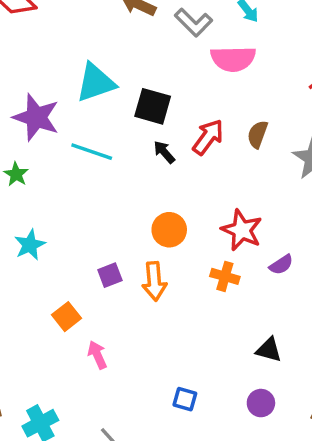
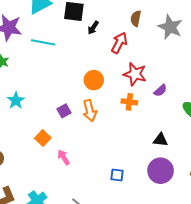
red arrow: (208, 137) -> (119, 43), moved
black arrow: (164, 152) -> (93, 28), moved, turned -96
purple circle: (261, 403) -> (161, 171), size x1.6

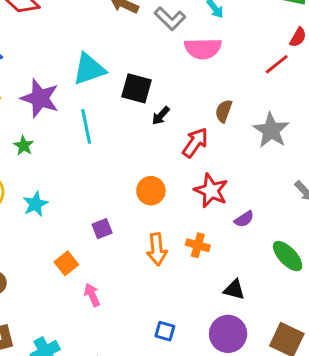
cyan line: (43, 42) -> (86, 126), turned 60
orange cross: (129, 102) -> (198, 245), moved
orange arrow: (90, 111) -> (157, 249), moved

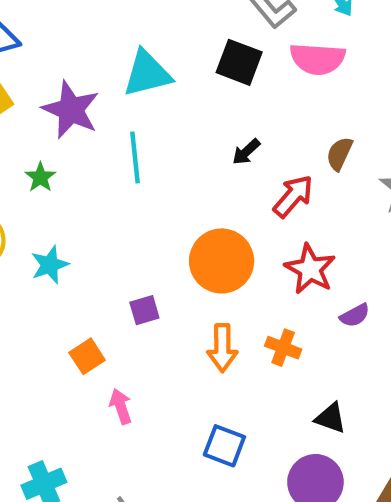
black square: (137, 88) -> (239, 62), moved
orange circle: (151, 191) -> (222, 261), size x1.5
blue square: (165, 331) -> (224, 446), moved, size x1.4

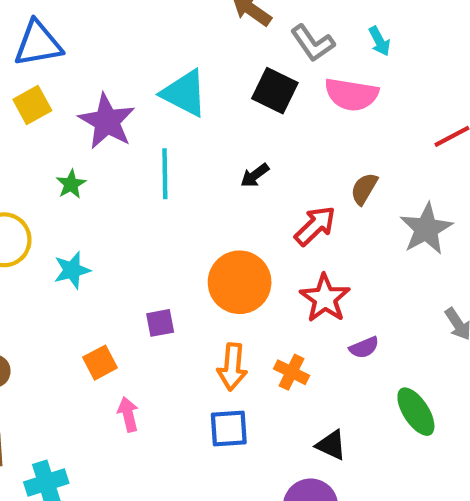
cyan triangle: (147, 74) -> (184, 93), turned 36
black arrow: (246, 152) -> (255, 175), moved
blue square: (224, 446) -> (229, 428), moved, turned -30

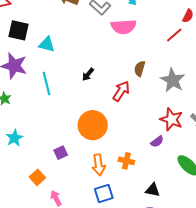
black square: (275, 91) -> (19, 30), moved
cyan triangle: (184, 93) -> (47, 44), size x0.7
red star: (325, 298) -> (171, 119), moved

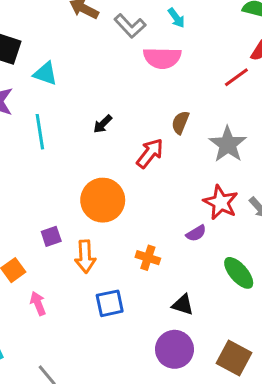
orange arrow: (99, 165) -> (85, 257), moved

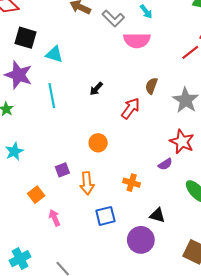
orange circle: (103, 200) -> (98, 143), size x0.6
purple circle: (174, 349) -> (141, 240), moved

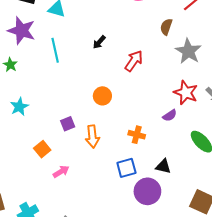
brown semicircle: (151, 86) -> (166, 27), moved
blue square: (105, 216) -> (126, 168), moved
pink arrow: (55, 218) -> (61, 172), turned 84

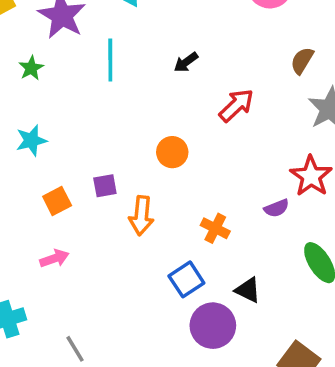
orange square: (42, 149) -> (57, 201), moved
blue square: (126, 168) -> (186, 279), turned -30
pink arrow: (61, 172) -> (54, 258), moved

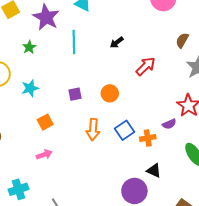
purple square: (105, 186) -> (75, 94), moved
orange cross: (215, 228) -> (148, 138), moved, turned -35
blue square: (186, 279) -> (124, 130), moved

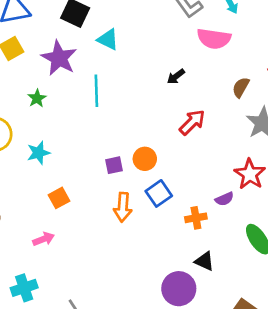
black arrow: (117, 42) -> (176, 76), moved
purple square: (75, 94) -> (114, 165), moved
blue square: (124, 130) -> (159, 193), moved
pink arrow: (44, 155) -> (44, 239), moved

